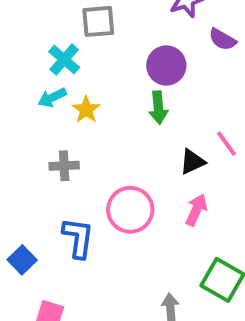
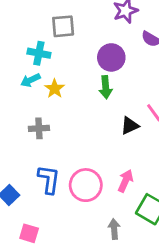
cyan cross: (64, 59) -> (39, 53), turned -30
pink circle: (130, 210) -> (86, 185), moved
pink arrow: (196, 210) -> (125, 181), moved

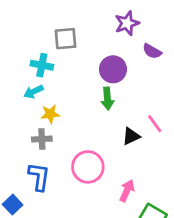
yellow star: (55, 89) -> (50, 114), moved, turned 30
blue L-shape: (49, 179) -> (39, 177), moved
pink circle: (86, 185) -> (88, 167), moved

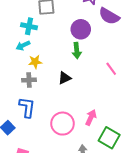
purple semicircle: (152, 51) -> (109, 16), size x1.5
black triangle: (131, 136) -> (65, 78), moved
pink circle: (88, 167) -> (62, 124), moved

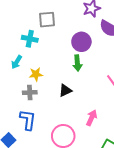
cyan arrow: (23, 46) -> (17, 62), moved, turned -32
pink arrow: (91, 117) -> (92, 118), moved

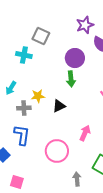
gray square: (47, 20) -> (41, 36), turned 30
cyan arrow: (17, 62) -> (11, 88), moved
yellow star: (36, 74) -> (38, 96), moved

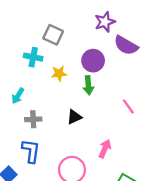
yellow star: (38, 96) -> (59, 74), moved

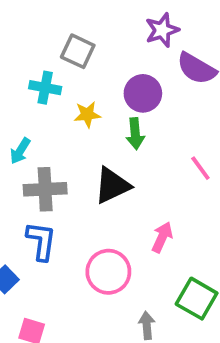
black triangle: (74, 117) -> (112, 185), size x1.5
gray cross: (33, 119) -> (45, 189), size x1.5

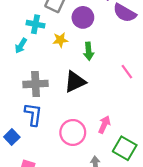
purple circle: (143, 93) -> (83, 17), moved
cyan arrow: (20, 151) -> (21, 46), moved
pink arrow: (162, 237) -> (104, 125), moved

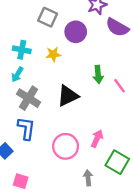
cyan cross: (36, 24) -> (22, 50), moved
cyan arrow: (21, 46) -> (17, 74), moved
green arrow: (89, 51) -> (98, 74), moved
gray cross: (36, 84) -> (29, 98), turned 35

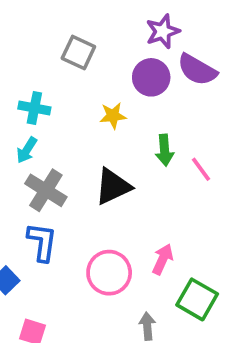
purple circle: (76, 32) -> (151, 77), moved
yellow star: (53, 54) -> (113, 116), moved

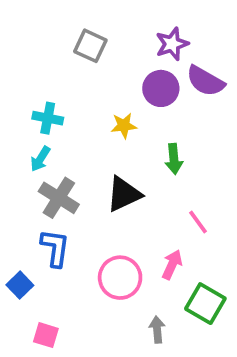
gray square: (78, 52) -> (90, 46), moved
pink line: (201, 169) -> (198, 222), moved

